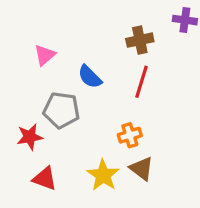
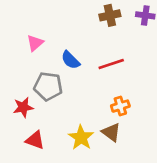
brown cross: (140, 40) -> (110, 15), moved
red line: (142, 82) -> (111, 64), turned 55
orange cross: (130, 135) -> (120, 106), moved

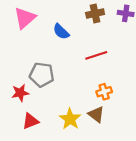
pink triangle: (35, 43) -> (25, 18), moved, size x1.5
blue semicircle: (70, 60) -> (61, 32), moved
red triangle: (35, 140) -> (30, 121), turned -42

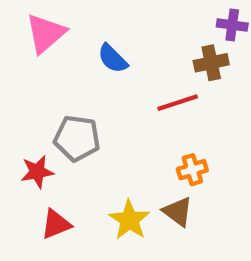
brown cross: (95, 13) -> (211, 63), moved

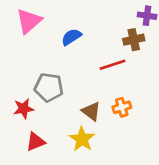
blue semicircle: (113, 59) -> (71, 37), turned 102
brown triangle: (178, 212) -> (91, 111), moved

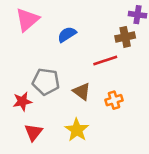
brown triangle: (91, 111) -> (82, 91), moved
red triangle: (36, 142) -> (33, 132), turned -30

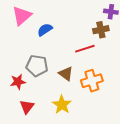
blue semicircle: (67, 34) -> (45, 30), moved
orange cross: (114, 100) -> (92, 81), size x1.5

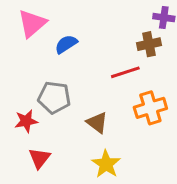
brown triangle: (66, 74) -> (97, 123), moved
orange cross: (92, 81) -> (150, 108), moved
yellow star: (62, 105) -> (106, 164), moved

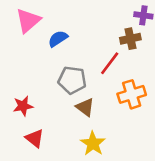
red line: (125, 72) -> (110, 63), turned -35
gray pentagon: (54, 97) -> (72, 80), moved
red triangle: (39, 158) -> (35, 138), turned -30

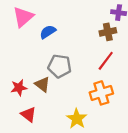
red line: (110, 63) -> (106, 61), moved
orange cross: (132, 94) -> (101, 93), moved
brown triangle: (85, 107) -> (42, 84), moved

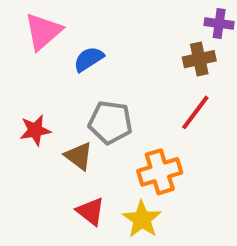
red star: (19, 88) -> (35, 130), moved
orange cross: (101, 93) -> (160, 172), moved
red triangle: (28, 114) -> (91, 211), moved

